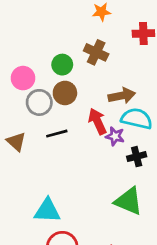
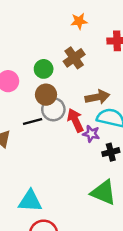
brown cross: (96, 52) -> (74, 58), turned 30
gray circle: (39, 102) -> (53, 109), moved
black line: (57, 134) -> (33, 122), moved

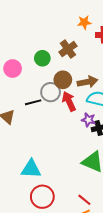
orange star: (79, 21) -> (84, 22), moved
brown circle: (46, 95) -> (63, 80), moved
purple star: (91, 134) -> (88, 120), moved

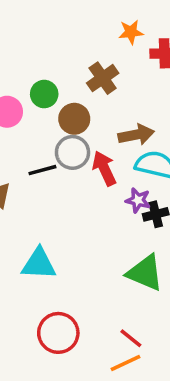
green circle: (42, 58) -> (44, 94), moved
brown circle: (63, 80) -> (74, 119), moved
cyan triangle: (31, 169) -> (39, 264), moved

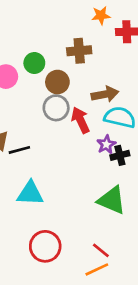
brown cross: (103, 78) -> (79, 51), turned 30
black line: (42, 170) -> (19, 150), moved
purple star: (138, 200) -> (106, 144), turned 30

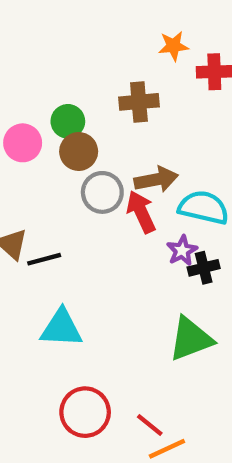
brown circle: (57, 82) -> (79, 151), moved
brown arrow: (105, 94) -> (156, 179), moved
green triangle: (112, 200) -> (191, 339), turned -44
red line: (101, 250) -> (150, 425), moved

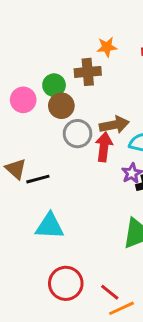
orange star: (173, 46) -> (107, 47), moved
brown cross: (139, 102) -> (88, 72), moved
red arrow: (141, 212) -> (104, 147), turned 32

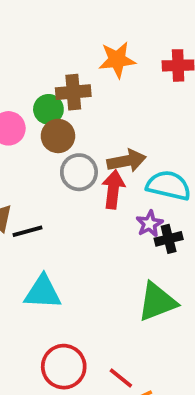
orange star: (107, 47) -> (117, 60), size x1.4
brown cross: (88, 72) -> (73, 92), moved

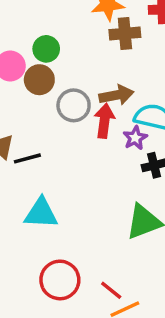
brown cross: (73, 92) -> (125, 33), moved
brown circle: (58, 136) -> (39, 80), moved
purple star: (149, 224) -> (135, 138), moved

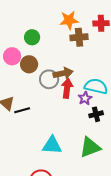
green circle: (46, 49) -> (32, 37), moved
brown arrow: (116, 95) -> (63, 73), moved
cyan triangle: (41, 213) -> (52, 145), moved

